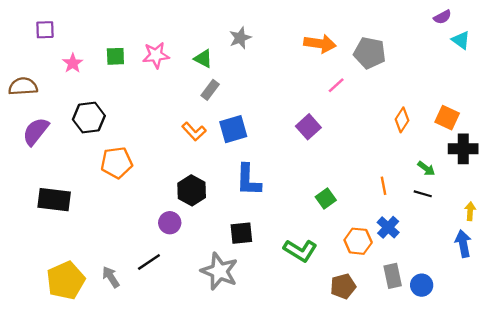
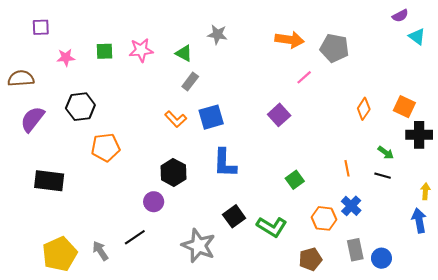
gray star: (240, 38) -> (217, 34), turned 30
pink star: (73, 63) -> (66, 57), turned 30
black square: (241, 233) -> (234, 216), moved, turned -30

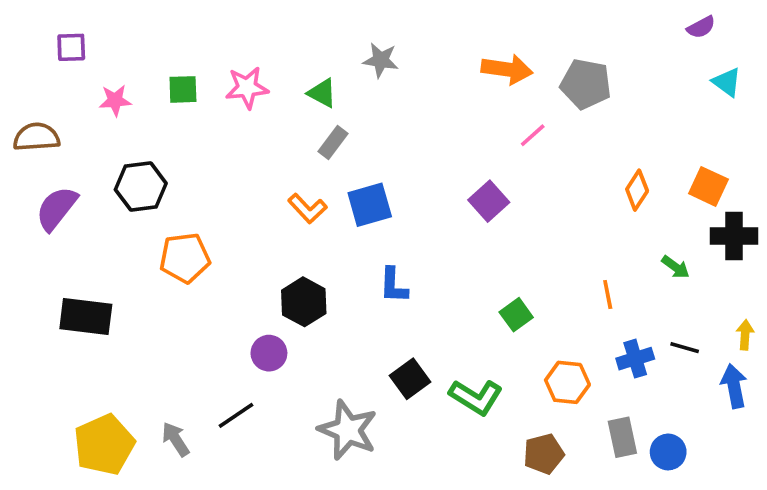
cyan triangle: (417, 37) -> (727, 82), moved
blue L-shape: (225, 163) -> (393, 285), size x0.7
black line: (383, 176) -> (685, 348), moved
blue cross: (351, 206) -> (635, 359), moved, turned 30

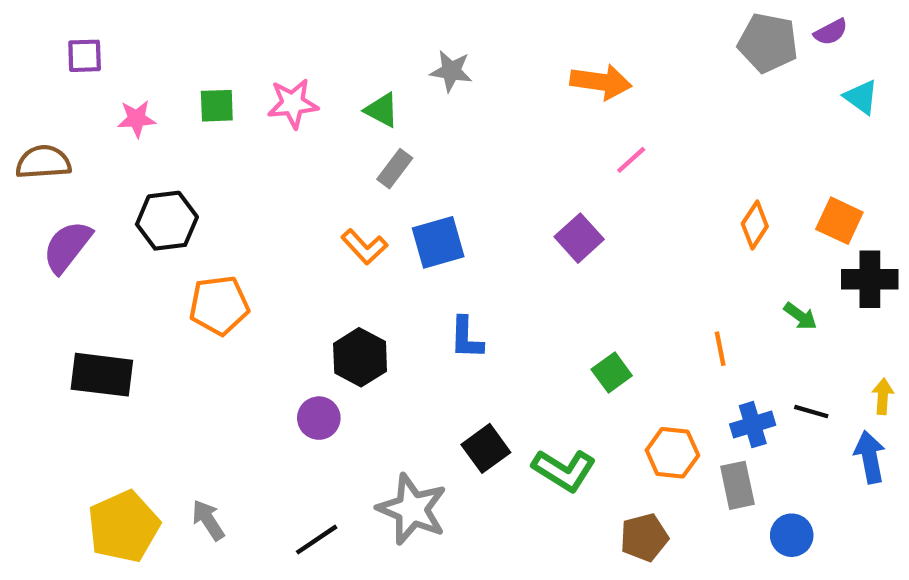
gray pentagon: (586, 84) -> (768, 43), moved
black line: (236, 415) -> (317, 540), moved
gray rectangle: (622, 437) -> (737, 485), moved

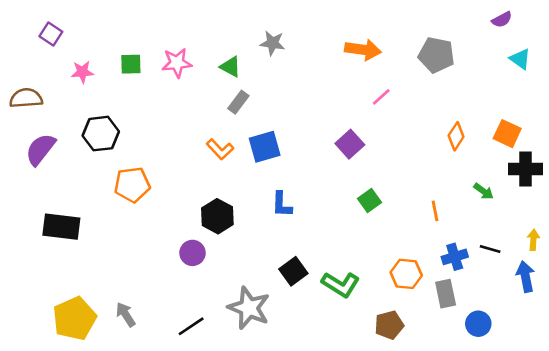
gray pentagon: (768, 43) -> (436, 55), moved
purple square: (85, 56) -> (51, 34), turned 35
green square: (612, 373) -> (369, 200), moved

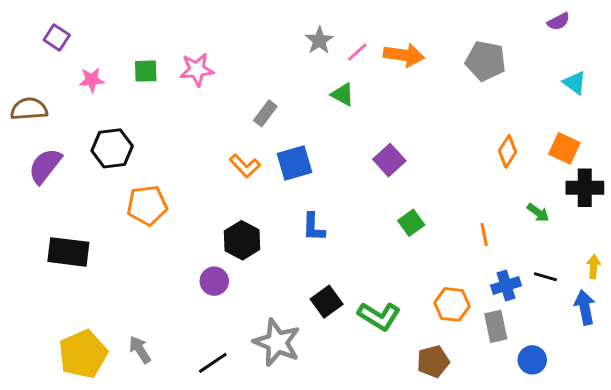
gray star: (272, 43) -> (319, 40), moved, turned 30
cyan triangle: (520, 59) -> (575, 83), moved
green triangle: (231, 67) -> (343, 94), moved
pink line: (381, 97) -> (357, 52), moved

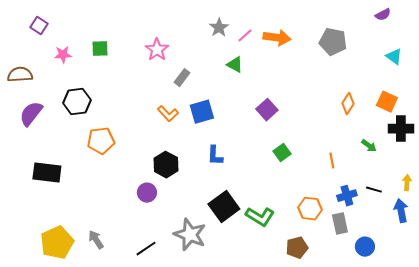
pink star: (197, 70) -> (157, 50), moved, turned -30
black square: (327, 302) -> (224, 207), size x1.4

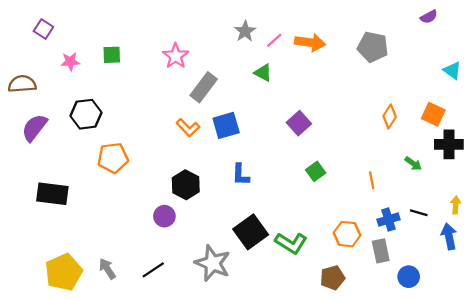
cyan triangle: (394, 57) -> (452, 71), moved
gray rectangle: (182, 78) -> (204, 87), size x1.5
black line: (146, 249) -> (153, 270), moved

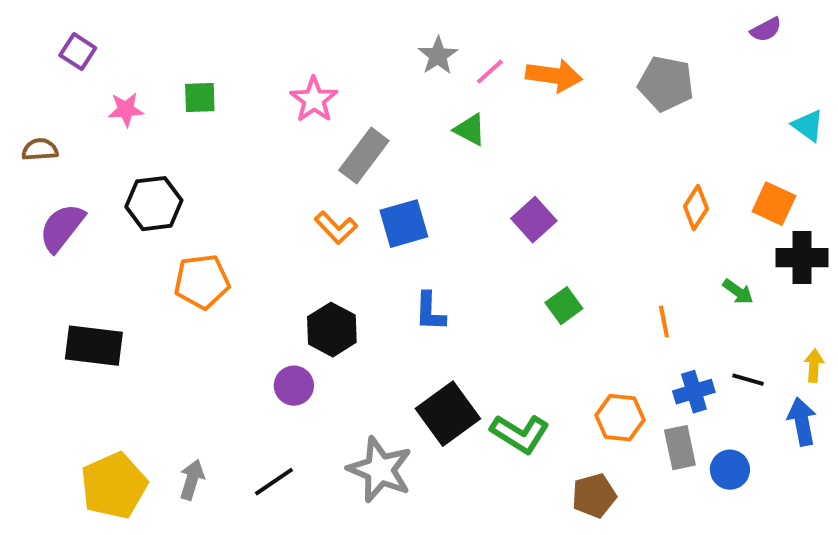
brown semicircle: (22, 84) -> (40, 150), size x0.7
gray arrow: (107, 269) -> (192, 480), turned 50
blue circle: (409, 277) -> (730, 470), moved

